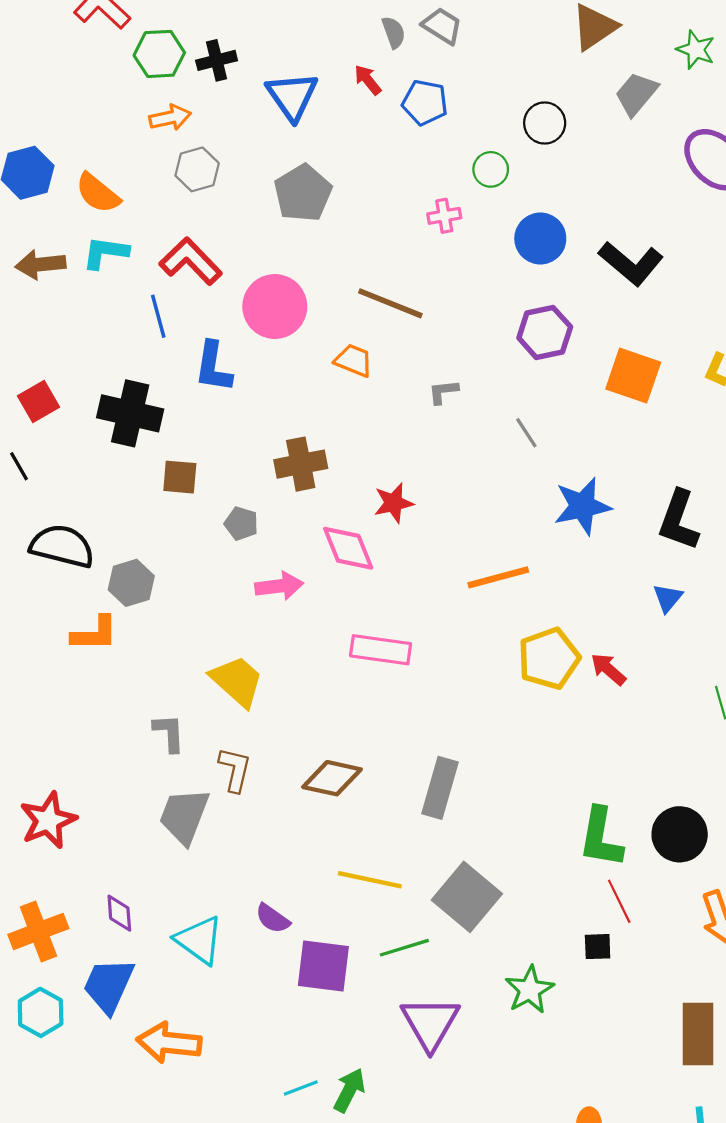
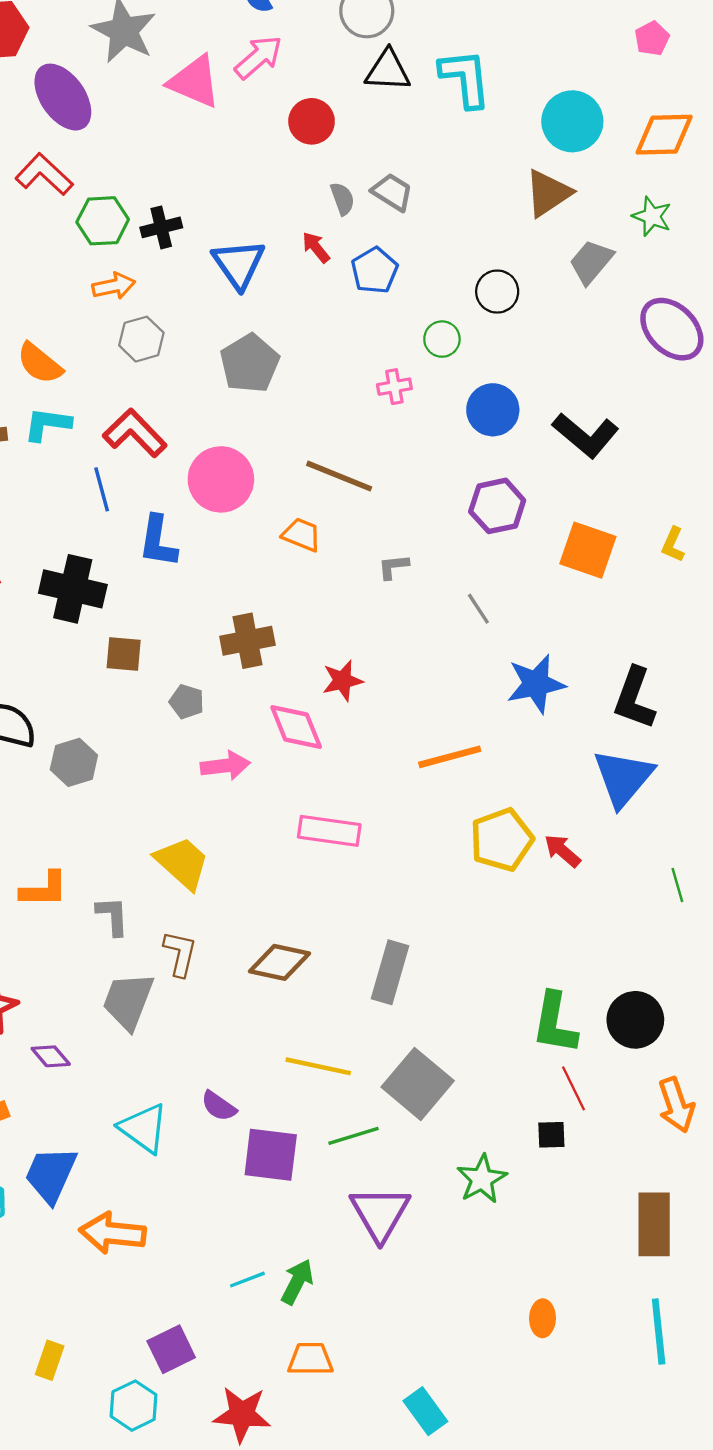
blue pentagon: (425, 102) -> (375, 271), turned 30
blue triangle: (668, 598) -> (623, 778), size x2.0
orange L-shape: (95, 634) -> (44, 889), moved
purple diamond: (119, 913) -> (51, 1056), moved, turned -36

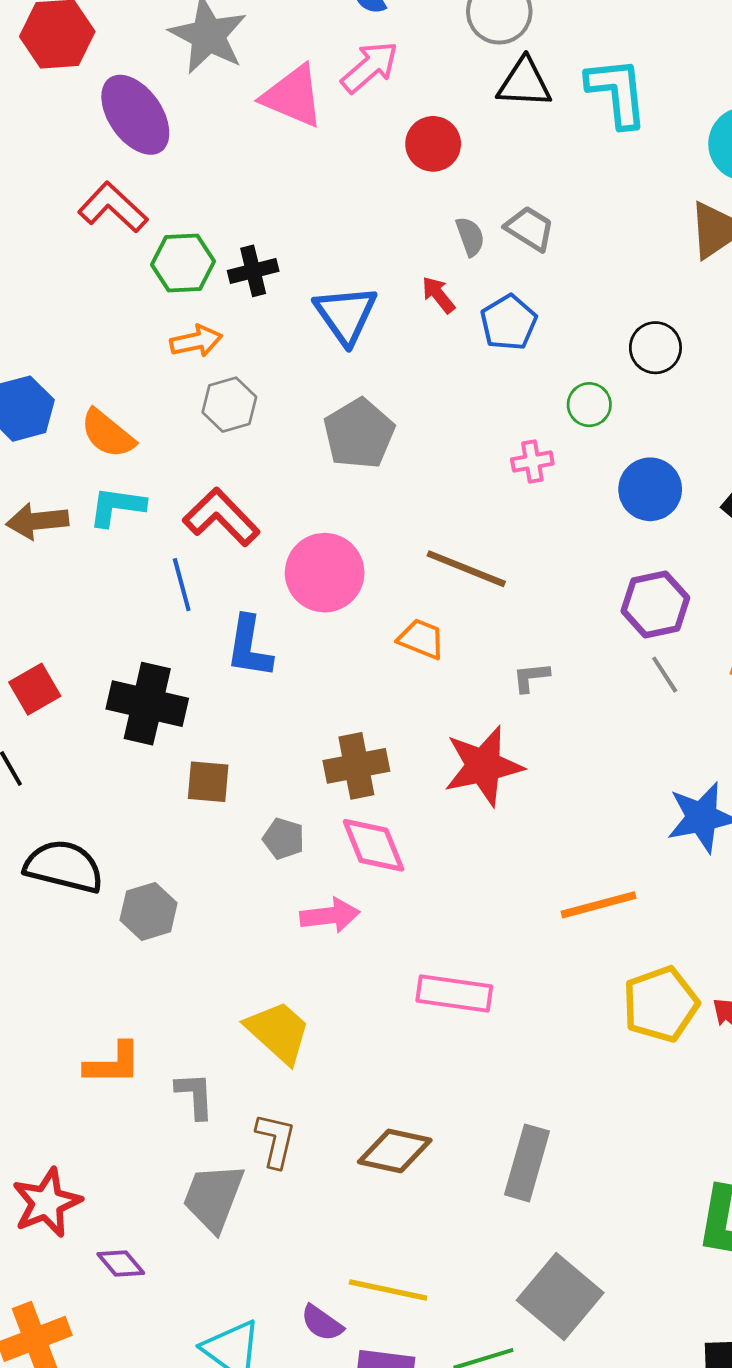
gray line: (478, 609) -> (665, 675), moved
red star: (342, 681) -> (483, 766), moved, size x1.6
pink diamond: (296, 727) -> (374, 845), moved
yellow line: (318, 1066) -> (388, 1290), moved

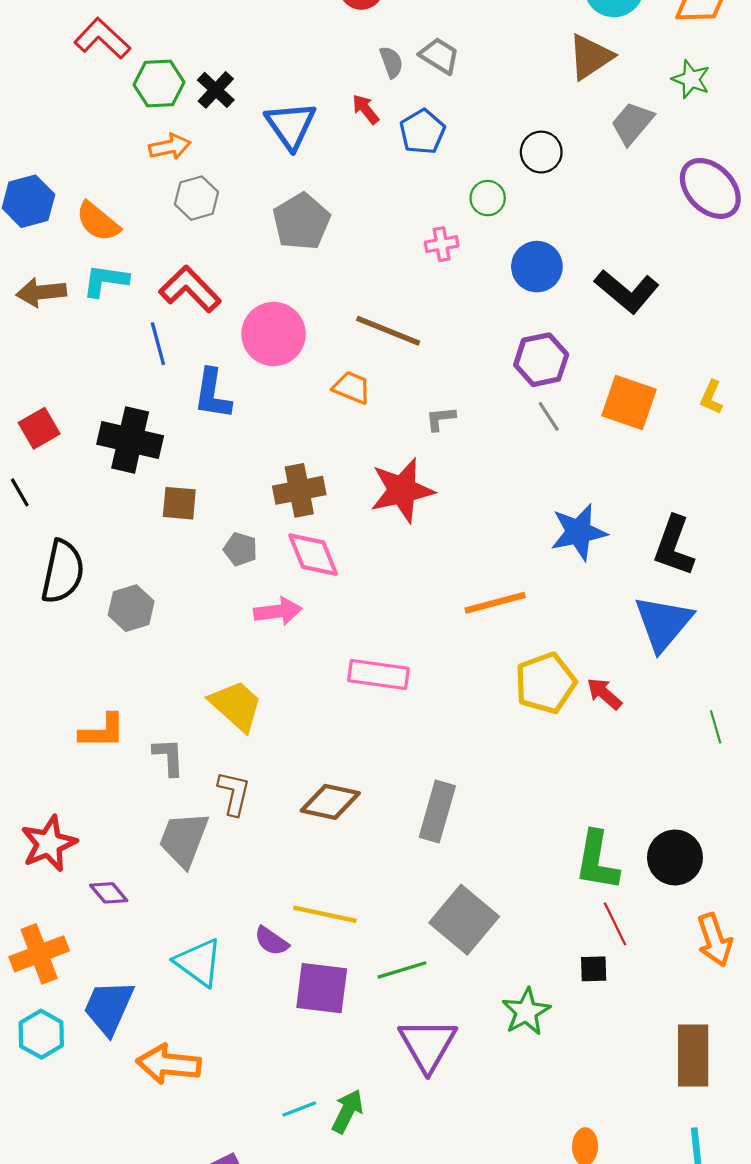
black cross: (253, 271) -> (216, 90), turned -33
black semicircle: (64, 866) -> (63, 572), turned 88

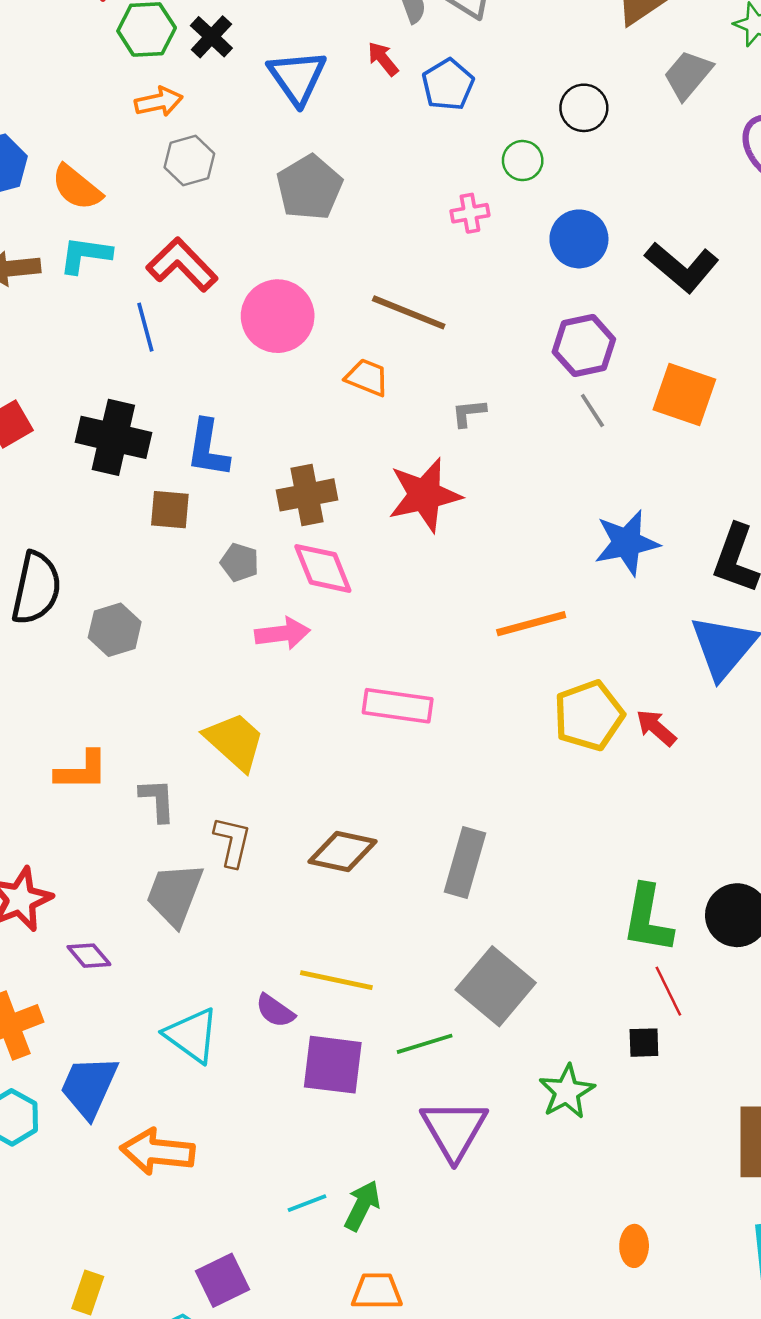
blue L-shape: (213, 394) -> (208, 448), moved

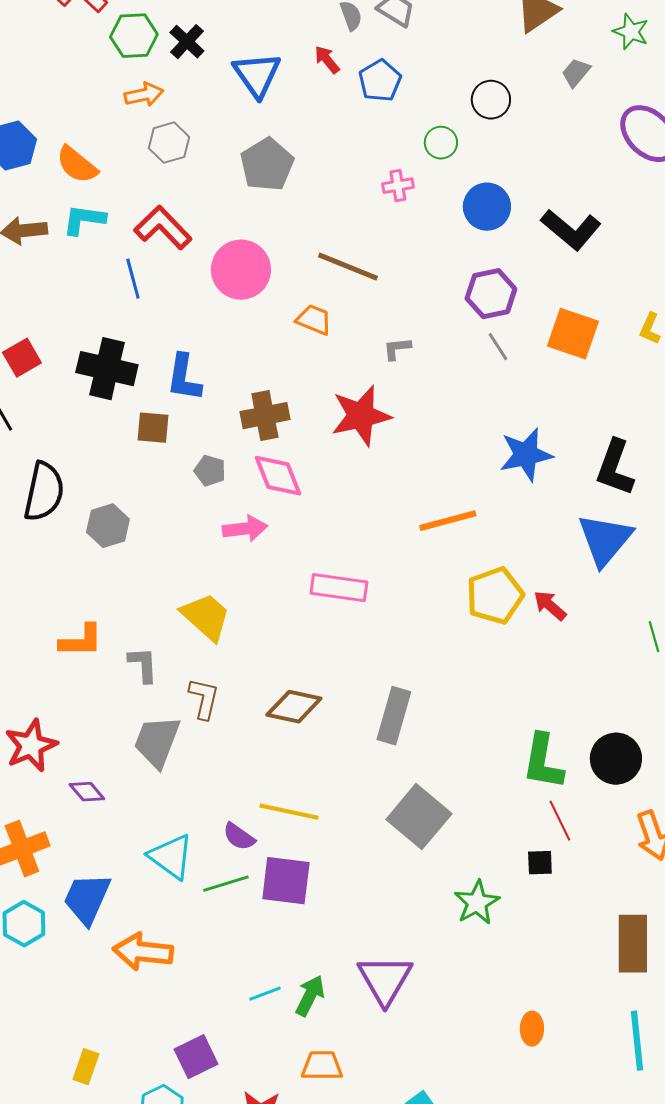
gray trapezoid: (688, 75) -> (576, 73), size x0.7
green line: (425, 1044) -> (226, 884), moved
purple triangle: (454, 1130) -> (385, 980), moved

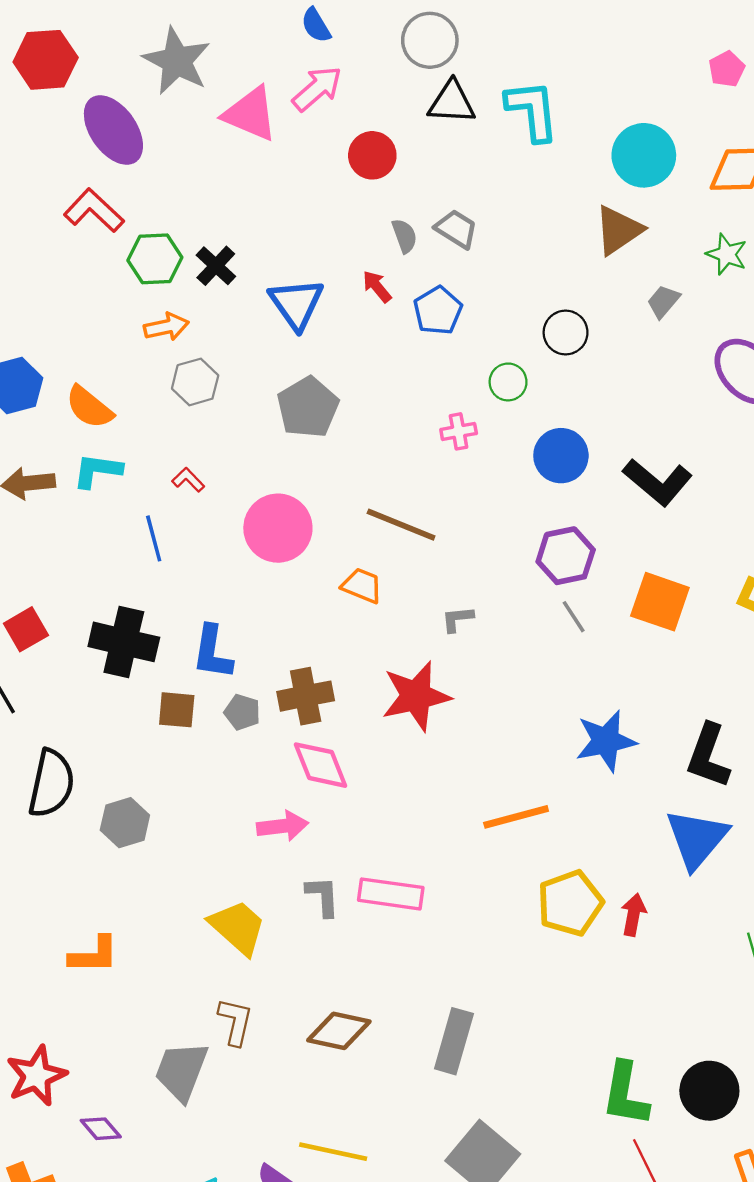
red L-shape: (163, 228) -> (188, 480), size x0.5
gray pentagon: (210, 471) -> (242, 712), moved
red arrow: (550, 606) -> (633, 915), turned 60
gray L-shape: (143, 665) -> (323, 896), moved

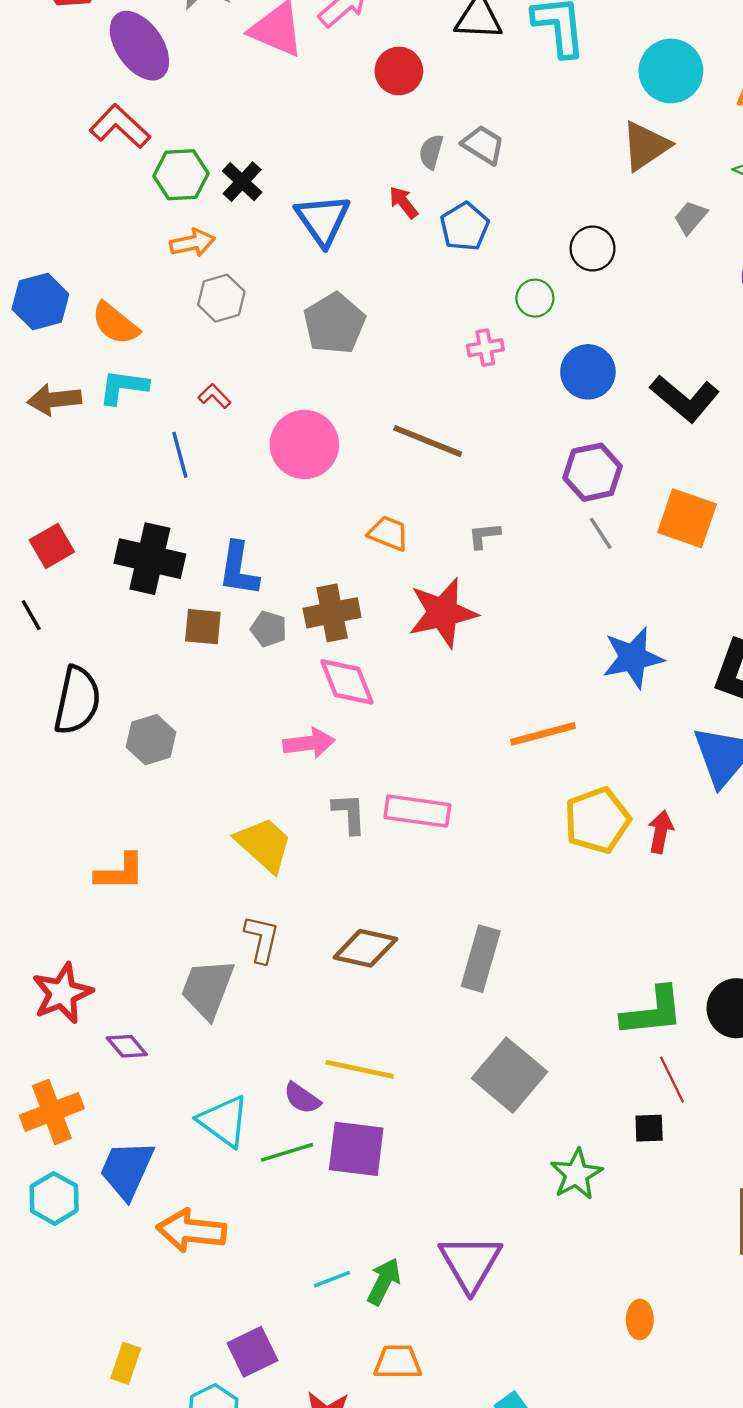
gray semicircle: (405, 236) -> (431, 152), turned -144
orange trapezoid: (362, 586) -> (388, 533), moved
green L-shape: (625, 1094) -> (652, 1012), turned -106

